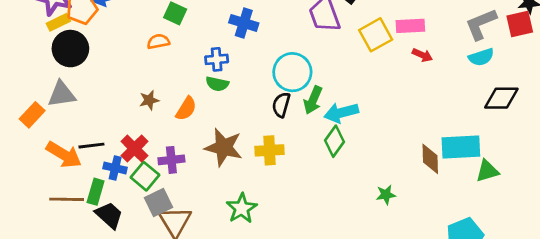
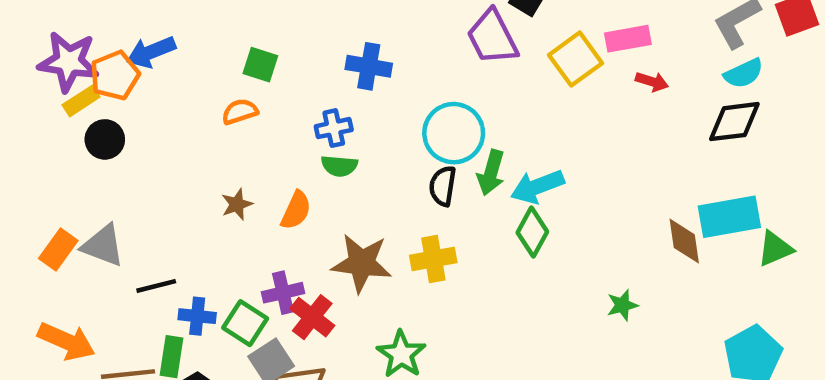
black circle: (70, 49) -> (105, 139), size x0.7
gray triangle: (62, 94) -> (103, 246), moved, turned 36
black diamond: (501, 98) -> (734, 122), moved
red cross: (134, 149) -> (312, 317), moved
orange arrow: (64, 155) -> (66, 341), moved

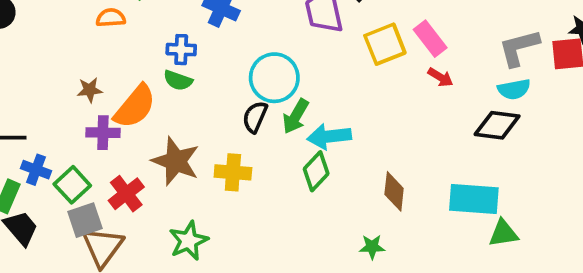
pink rectangle: (628, 39) -> (430, 39), turned 48
orange semicircle: (296, 210) -> (135, 107), size x1.5
brown diamond: (684, 241) -> (394, 191), moved
purple cross: (283, 293) -> (103, 133), moved

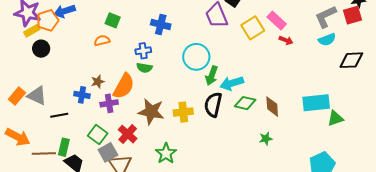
black semicircle: (255, 117) -> (213, 105), moved, size x1.4
black diamond: (497, 125) -> (351, 60), moved
blue cross: (36, 170) -> (82, 95), moved
green diamond: (316, 171) -> (245, 103), moved, turned 70

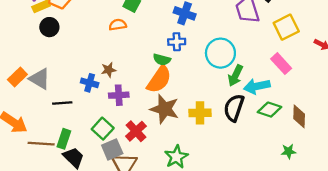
pink rectangle: (277, 20) -> (281, 64), moved
blue cross: (143, 51) -> (177, 42), moved
orange semicircle: (124, 86) -> (159, 79), moved

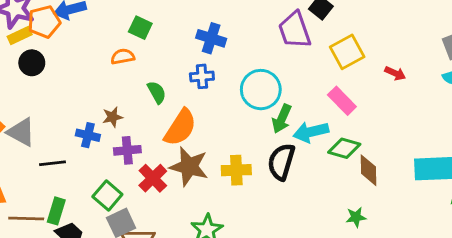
green semicircle: (162, 60) -> (157, 92), moved, turned -132
green diamond: (270, 110) -> (344, 148), moved
red cross: (136, 131) -> (153, 178), moved

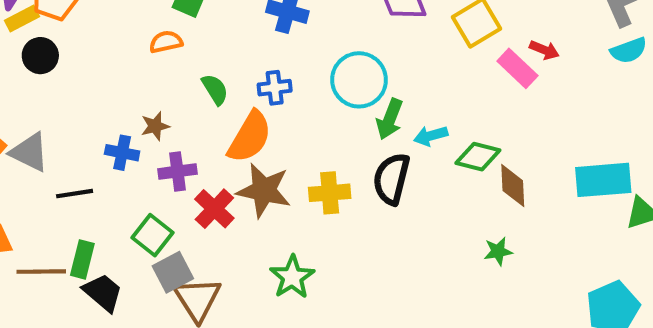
blue cross: (202, 76) -> (275, 88), moved
pink rectangle: (342, 101) -> (517, 68), moved
cyan arrow: (311, 132) -> (431, 136), size x0.7

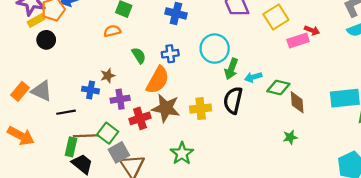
pink rectangle: (517, 68) -> (298, 40), turned -60
red cross: (214, 209) -> (140, 118), turned 30
brown line: (41, 272) -> (86, 136), moved

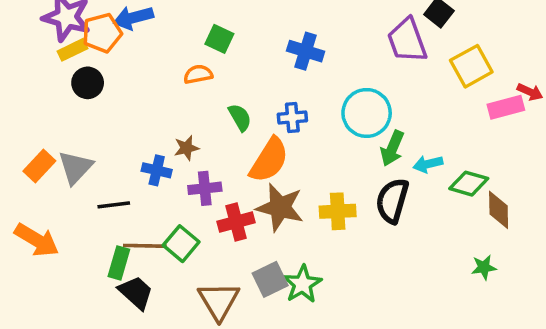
gray triangle: (42, 91) -> (75, 167), turned 45
gray square: (119, 152) -> (270, 279), moved

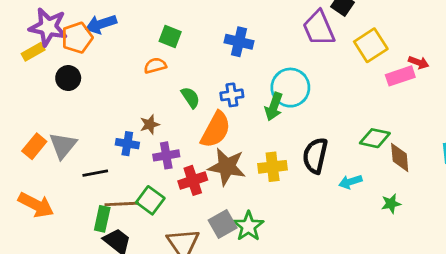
yellow rectangle: (73, 50) -> (33, 52), moved
green arrow: (392, 148) -> (274, 107), moved
cyan arrow: (428, 164) -> (350, 182), moved

